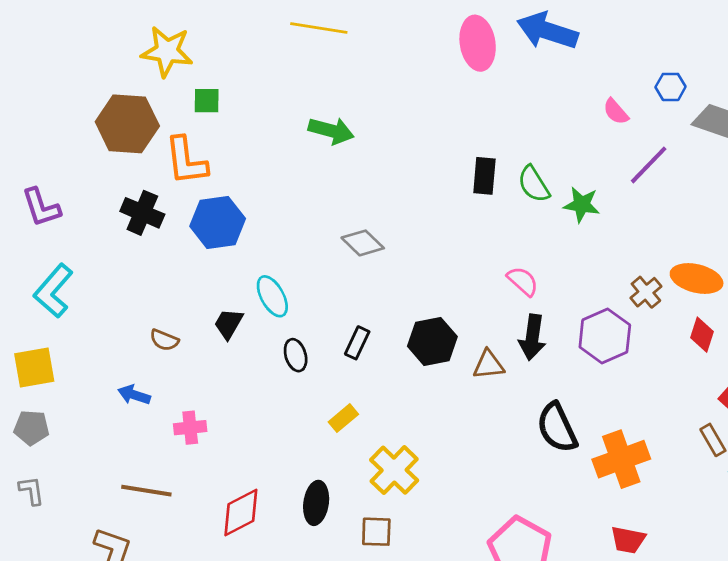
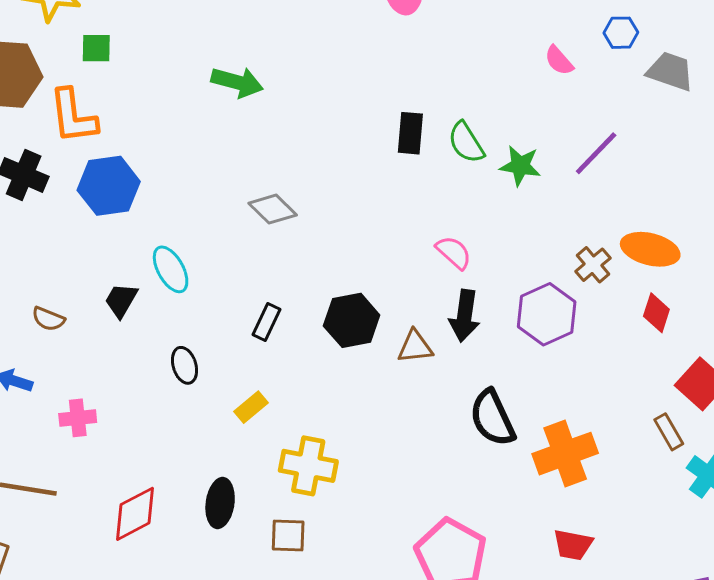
purple line: (649, 165) -> (596, 153), moved
black ellipse: (296, 355) -> (184, 365), moved
yellow cross: (394, 470) -> (308, 466), turned -33

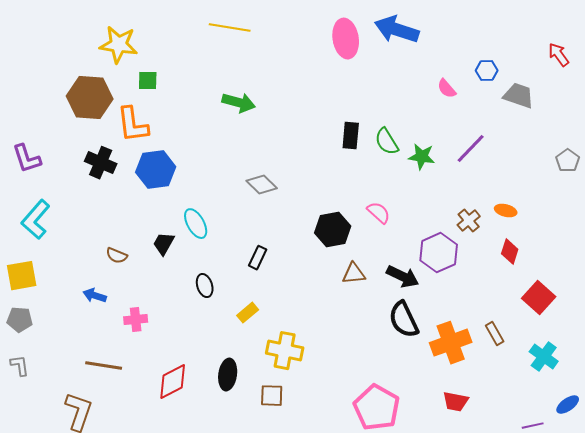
orange ellipse: (650, 249) -> (506, 211), size x0.6
black arrow: (465, 316) -> (403, 277), moved, turned -72
black hexagon: (352, 320) -> (333, 230), moved
brown rectangle: (669, 432) -> (495, 334), moved

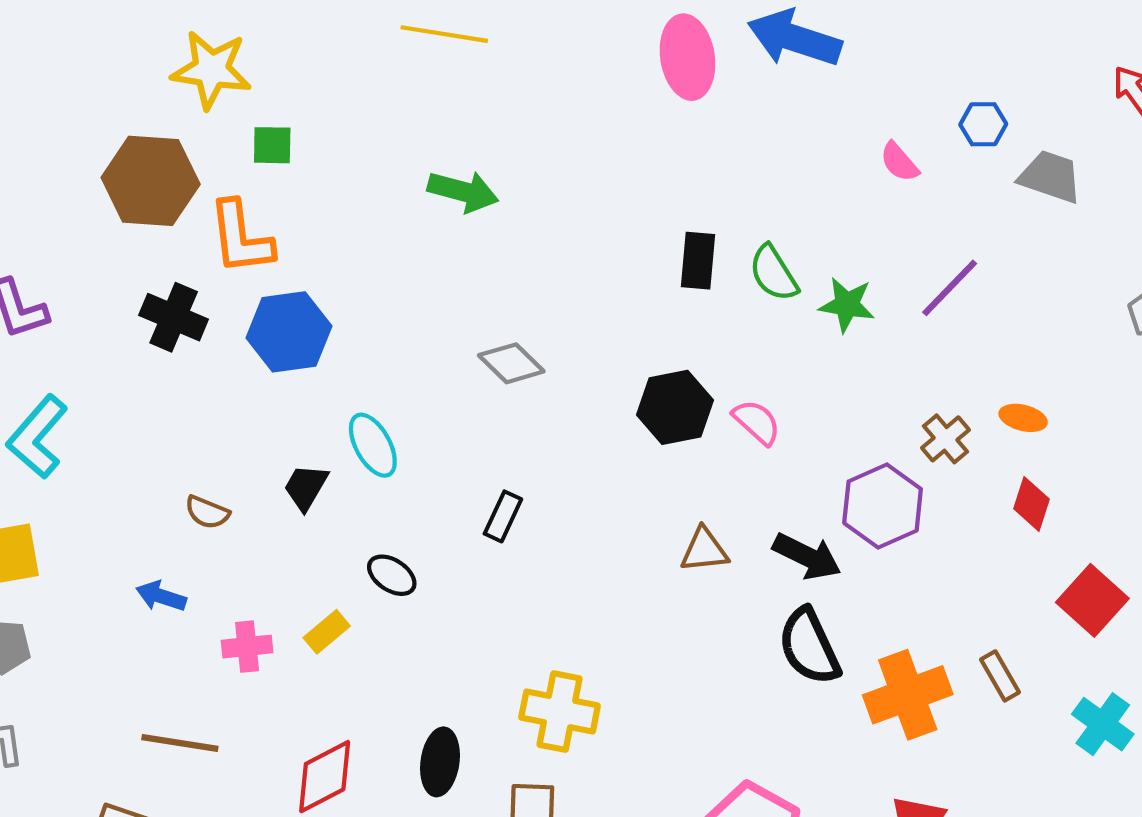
black hexagon: (333, 230) -> (675, 407), moved
black ellipse: (205, 286) -> (392, 575), turned -40
yellow rectangle: (248, 313) -> (327, 632), moved

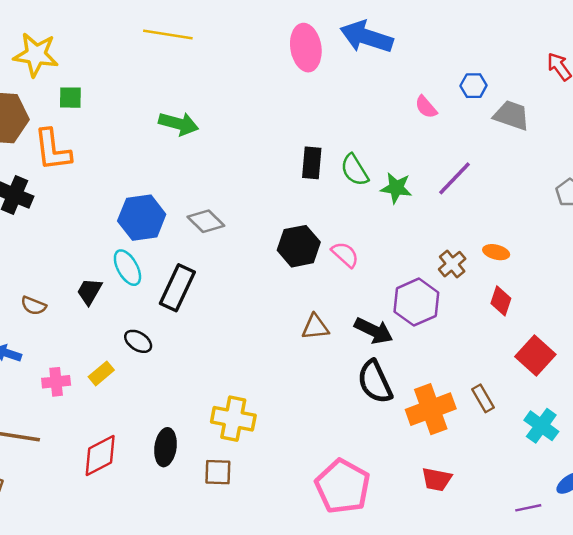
blue hexagon: (289, 332) -> (142, 218), moved
black rectangle: (503, 516) -> (177, 288), moved, size x1.6

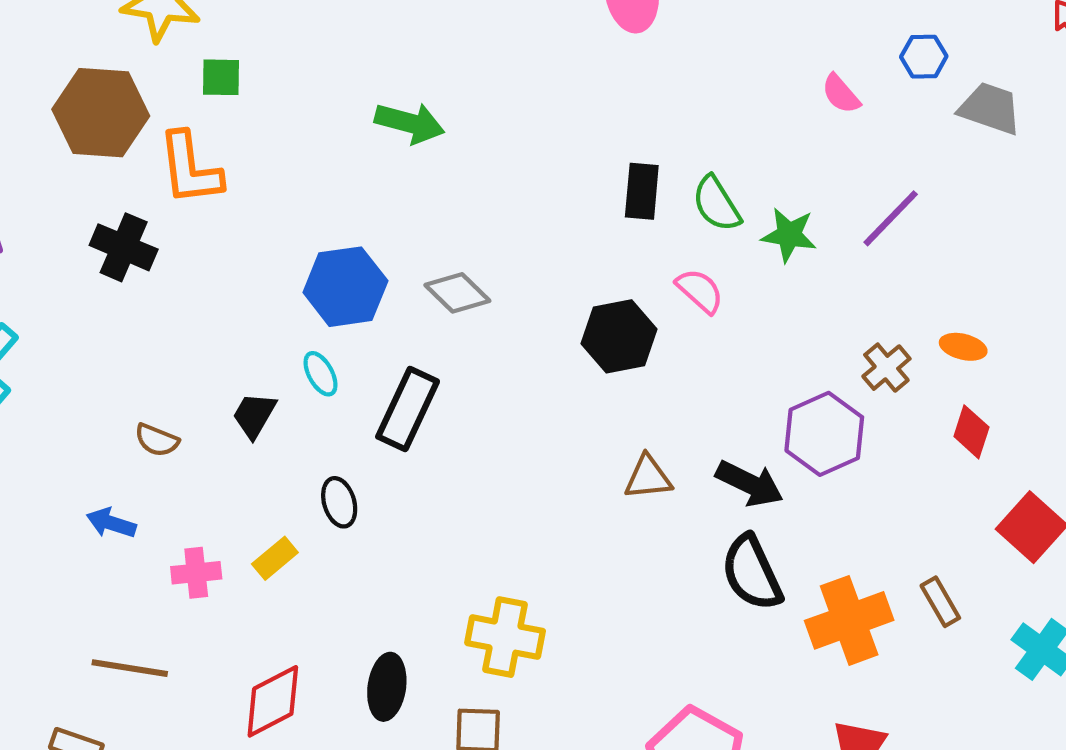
pink semicircle: (345, 255) -> (700, 291), moved
cyan ellipse: (127, 268) -> (321, 374), size x0.7
black ellipse: (138, 341) -> (339, 502), turned 40

